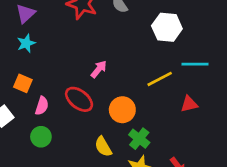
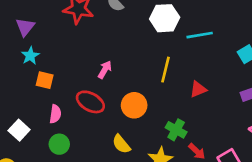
cyan line: (195, 64) -> (200, 35), moved
yellow line: (160, 79) -> (166, 70), turned -40
orange square: (23, 83) -> (45, 80), moved
green cross: (139, 139) -> (176, 130), moved

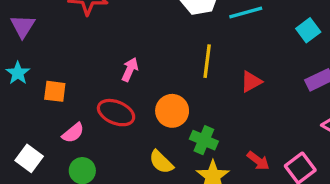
cyan star: (30, 56) -> (18, 73), moved
pink semicircle: (55, 114) -> (73, 133), turned 48
green cross: (176, 130) -> (204, 140), moved

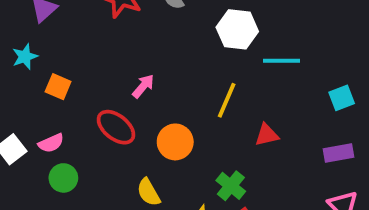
pink semicircle: (73, 133) -> (51, 143), moved
green cross: (204, 140) -> (231, 186), moved

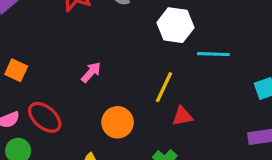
red ellipse: (116, 127) -> (45, 117), moved
red triangle: (267, 135) -> (182, 116), moved

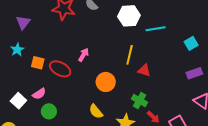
red triangle: (182, 116) -> (144, 70), turned 40
red ellipse: (45, 117) -> (60, 69), moved

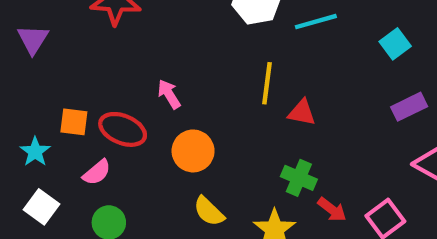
cyan star: (17, 50) -> (35, 152), moved
pink arrow: (84, 55) -> (169, 94), turned -56
orange circle: (106, 82) -> (193, 151), moved
pink semicircle: (39, 94) -> (97, 172), moved

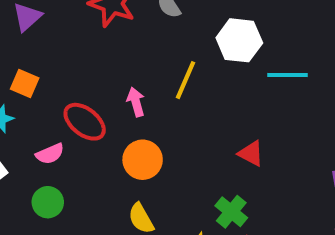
yellow line: (267, 83) -> (185, 80), moved
orange square: (74, 122) -> (25, 83), moved

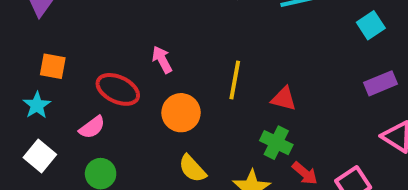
yellow line: (185, 80) -> (235, 80), moved
red triangle: (251, 153) -> (284, 99), moved

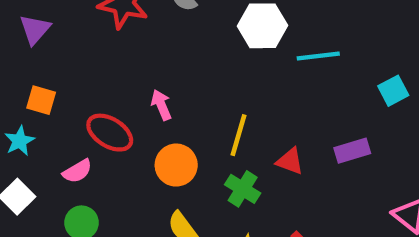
purple rectangle: (380, 83) -> (352, 151), moved
green cross: (276, 143) -> (243, 189), moved

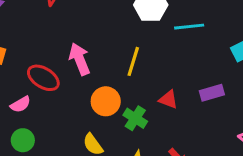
pink arrow: (161, 105) -> (80, 59), size x1.5
yellow line: (239, 135) -> (133, 61), moved
orange circle: (176, 165) -> (106, 101), moved

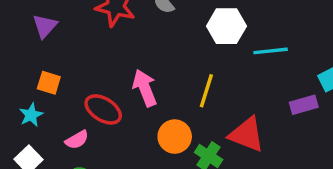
purple rectangle: (212, 93) -> (304, 105), moved
red triangle: (168, 99) -> (247, 134), size x1.6

